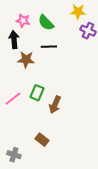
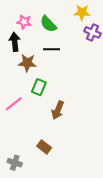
green rectangle: (37, 93) -> (39, 87), moved

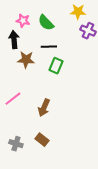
green rectangle: (39, 87) -> (56, 66), moved
brown arrow: (58, 110) -> (44, 108), moved
gray cross: (15, 163) -> (16, 144), moved

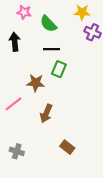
pink star: (23, 21) -> (24, 12), moved
brown star: (26, 60) -> (36, 83), moved
brown rectangle: (42, 140) -> (67, 147), moved

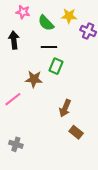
yellow star: (82, 12) -> (69, 16), moved
brown arrow: (46, 113) -> (65, 108), moved
brown rectangle: (67, 147) -> (76, 132), moved

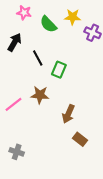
black arrow: (14, 40) -> (15, 42), turned 36
black line: (49, 47) -> (38, 58), moved, turned 63
brown star: (34, 79) -> (40, 95), moved

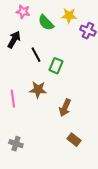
pink line: (14, 104) -> (13, 99), turned -60
brown rectangle: (80, 139) -> (74, 140), moved

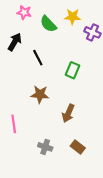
green rectangle: (56, 66) -> (72, 70), moved
pink line: (13, 99) -> (14, 124), moved
gray cross: (16, 144) -> (45, 147), moved

